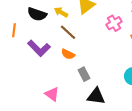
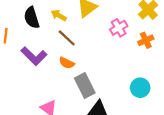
black semicircle: (37, 14) -> (32, 18), turned 54
gray rectangle: (84, 74) -> (85, 85), size x1.5

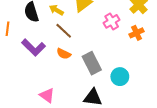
gray rectangle: (85, 85) -> (92, 63), moved
cyan circle: (140, 88) -> (120, 77), moved

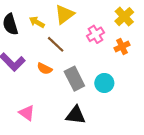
brown line: (64, 31) -> (56, 44), moved
cyan circle: (120, 77) -> (104, 83), moved

